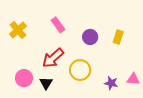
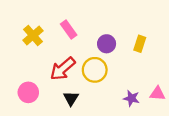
yellow cross: (18, 30) -> (33, 35), moved
yellow circle: (80, 70) -> (95, 70), moved
black triangle: (46, 83) -> (71, 98), moved

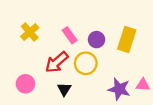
pink rectangle: (69, 30) -> (70, 35), moved
yellow rectangle: (140, 44) -> (127, 40), size x1.6
purple star: (131, 98) -> (119, 89), size x1.5

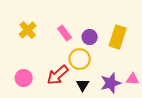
red arrow: (57, 62) -> (58, 75), moved
black triangle: (64, 89) -> (83, 85), moved
purple star: (119, 89) -> (111, 83), turned -30

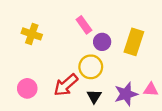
yellow cross: (28, 30) -> (32, 34), turned -30
pink rectangle: (65, 33) -> (84, 25), moved

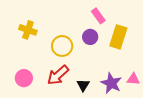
pink rectangle: (84, 25) -> (98, 16), moved
yellow circle: (91, 67) -> (62, 46), moved
purple star: (126, 94) -> (111, 83), turned -30

